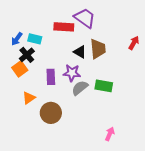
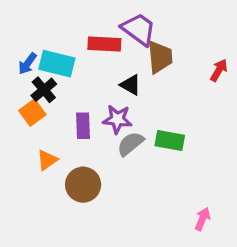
cyan rectangle: (35, 39) -> (57, 64), size x1.5
brown trapezoid: (98, 49) -> (160, 57), moved
pink arrow: (110, 134) -> (202, 219), moved

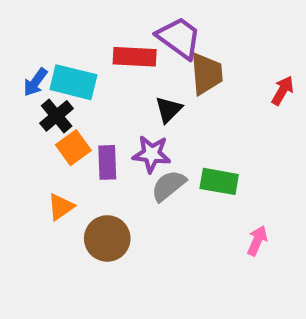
black triangle: (130, 85) -> (168, 110), turned 45
orange square: (32, 113) -> (73, 148), moved
pink arrow: (202, 219) -> (257, 241), moved

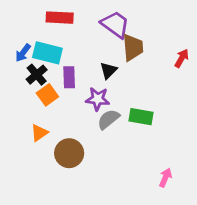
red rectangle: (135, 57) -> (60, 18), moved
purple rectangle: (107, 162) -> (69, 77), moved
pink arrow: (257, 241) -> (165, 178), moved

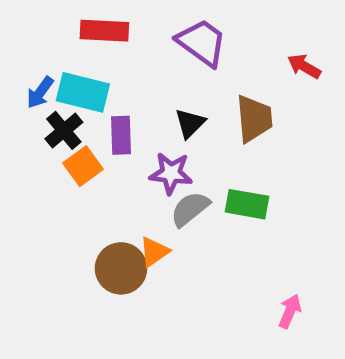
brown trapezoid: (133, 47) -> (254, 119), moved
red arrow: (182, 58) -> (304, 66), moved, turned -90
orange triangle: (39, 133) -> (154, 252), moved

